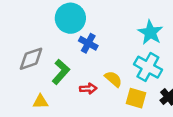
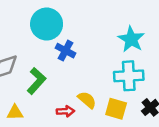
cyan cross: (148, 67) -> (129, 76), turned -32
yellow semicircle: (113, 79) -> (87, 100), moved
red arrow: (88, 89) -> (66, 111), moved

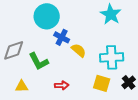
cyan star: (131, 39) -> (111, 14), moved
green L-shape: (36, 81) -> (39, 61), turned 110
yellow semicircle: (87, 100) -> (79, 50), moved

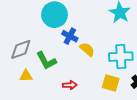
yellow triangle: (22, 86) -> (26, 76), moved

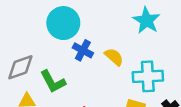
yellow semicircle: (87, 49) -> (114, 57), moved

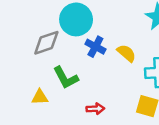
gray diamond: (20, 67) -> (46, 43), moved

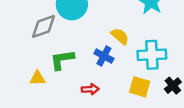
blue cross: (95, 47) -> (104, 56), moved
green L-shape: (66, 78) -> (62, 60), turned 110

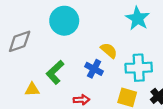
gray diamond: (44, 26) -> (20, 41), moved
green L-shape: (62, 60) -> (55, 72), turned -35

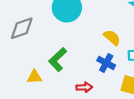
blue cross: (94, 69) -> (106, 63), moved

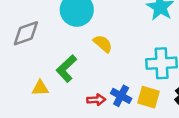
yellow semicircle: (112, 38) -> (103, 44), moved
blue cross: (106, 63) -> (121, 96), moved

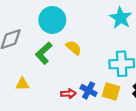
green L-shape: (66, 68) -> (44, 53), moved

